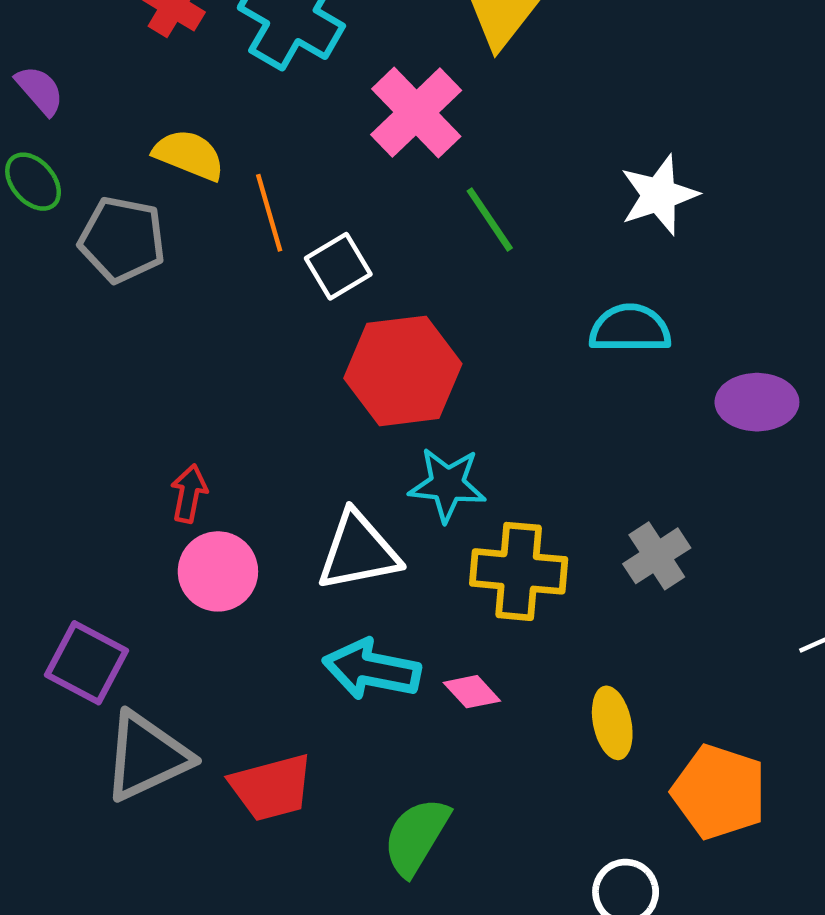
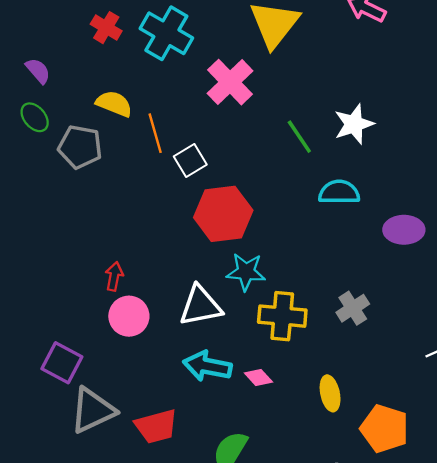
green line: (490, 219) -> (299, 137), moved

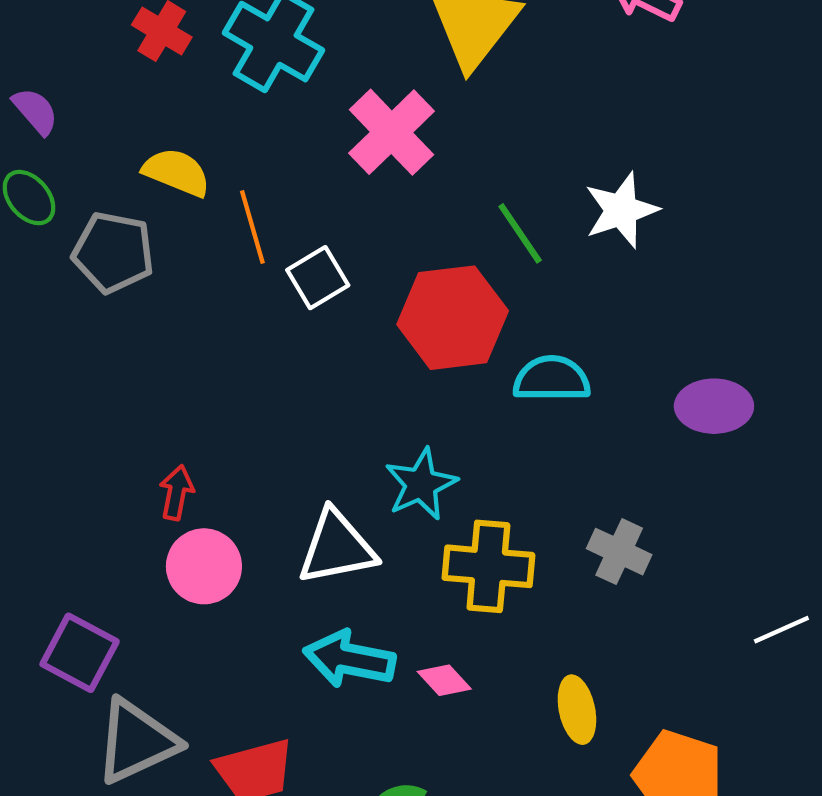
cyan semicircle: (339, 192) -> (552, 379), moved
red hexagon: (223, 214) -> (453, 318), moved
cyan star: (246, 272) -> (421, 484), turned -30
gray cross: (353, 308) -> (619, 552), turned -32

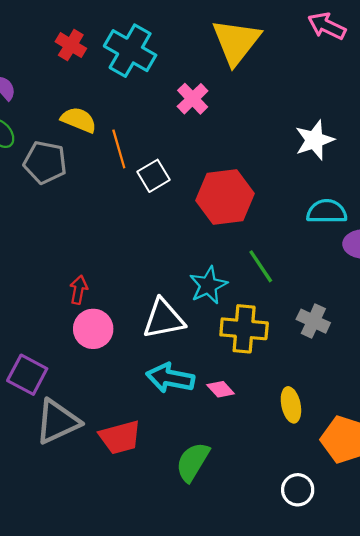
pink cross: (392, 132) -> (193, 99), size x0.7
green line: (520, 233) -> (261, 266), moved
cyan semicircle: (552, 379) -> (327, 212), moved

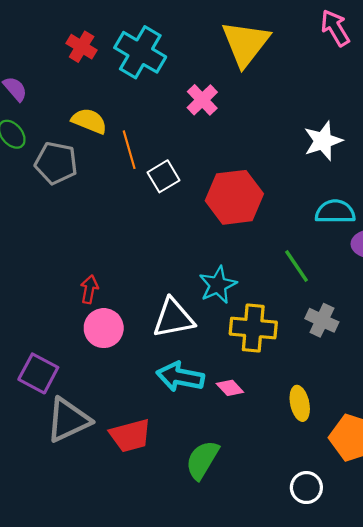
pink arrow: (327, 26) -> (335, 28), turned 33
green line: (261, 266) -> (296, 266), moved

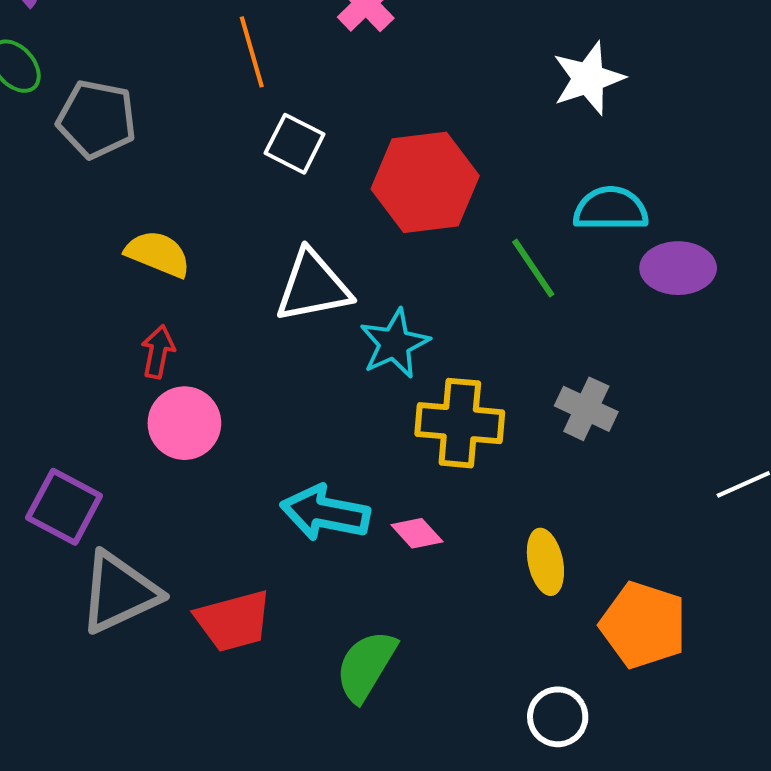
yellow semicircle: (89, 121) -> (158, 254), moved
orange line: (129, 150) -> (252, 52), moved
white square: (164, 176) -> (295, 144), turned -32
green line: (296, 266) -> (533, 268), moved
white triangle: (173, 318) -> (313, 286), moved

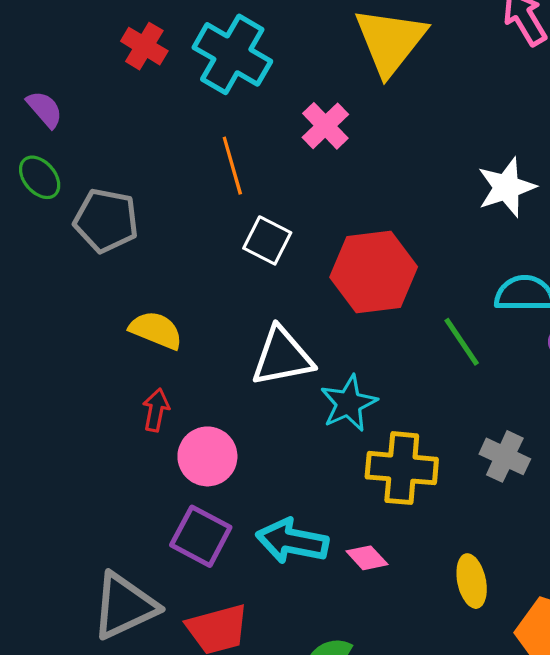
pink circle: (184, 423) -> (207, 456), moved
purple square: (64, 507) -> (201, 536), moved

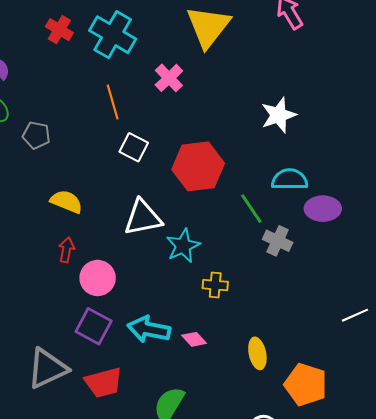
gray pentagon: (106, 221) -> (36, 135), size x0.7
gray cross: (505, 456) -> (278, 241), moved
yellow cross: (402, 468) -> (215, 285), size x0.6

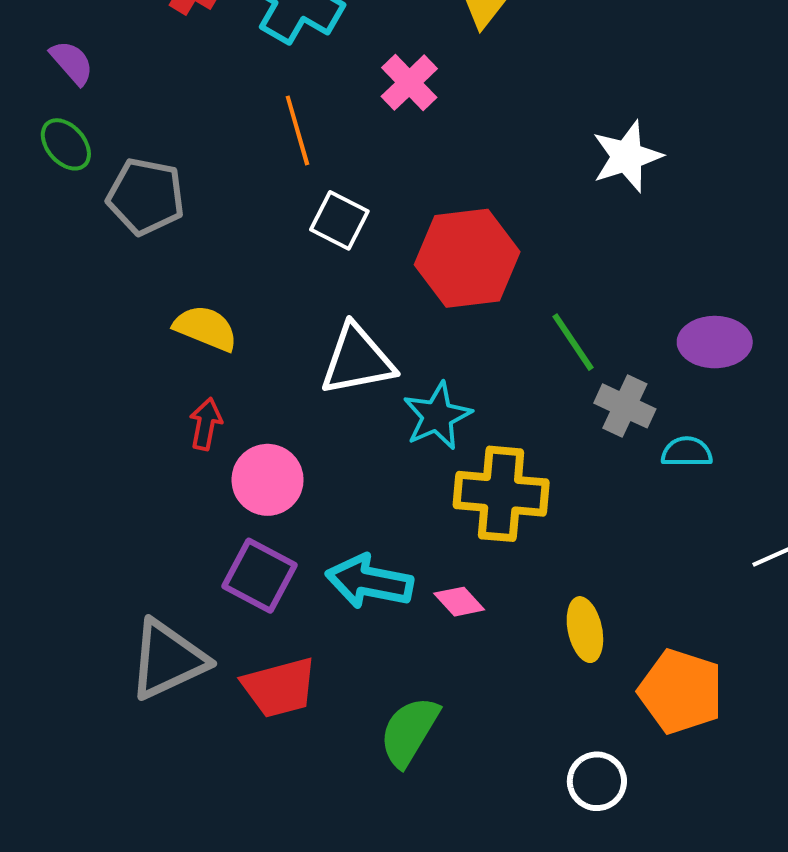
gray pentagon: (36, 135) -> (146, 196), size x1.4
cyan semicircle: (290, 179) -> (687, 452), moved, size x0.7
yellow cross: (215, 285) -> (501, 494), size x1.8

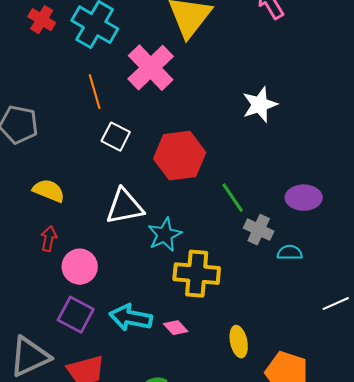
pink cross: (409, 83) -> (151, 68), size x1.6

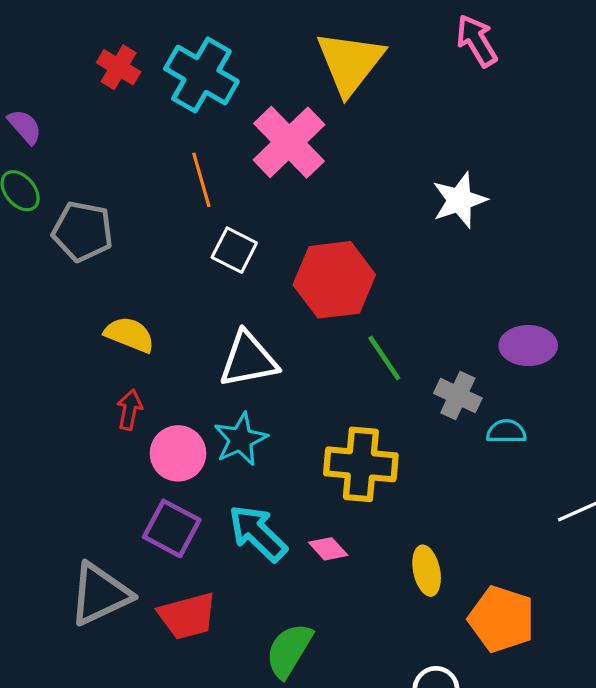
green line: (233, 198) -> (384, 358), moved
cyan star: (165, 235) -> (241, 439), moved
cyan arrow: (131, 318) -> (258, 533), turned 33

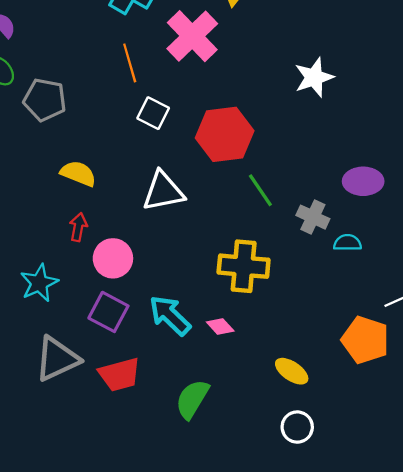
cyan star: (241, 439) -> (39, 283), moved
yellow ellipse: (427, 571) -> (292, 371), moved, turned -44
orange pentagon: (502, 619) -> (365, 340), moved

